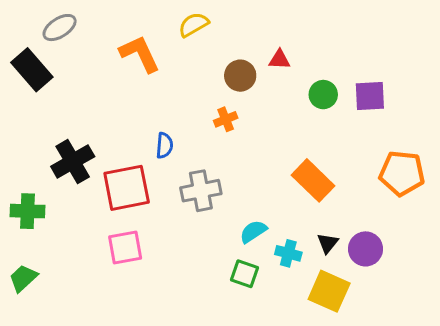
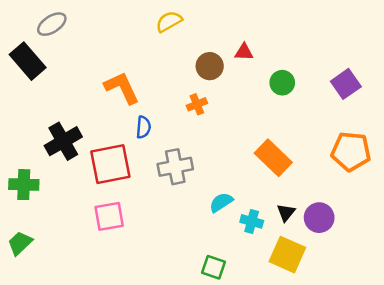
orange L-shape: (140, 54) -> (122, 88), moved
purple square: (370, 96) -> (346, 84), moved, turned -32
green square: (245, 274) -> (213, 267), moved

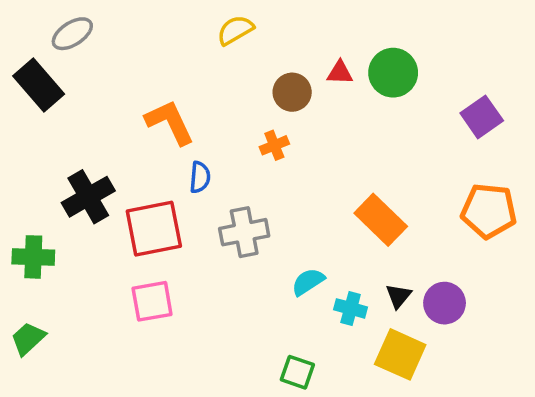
green circle: (282, 83) -> (393, 73), moved, size x1.4

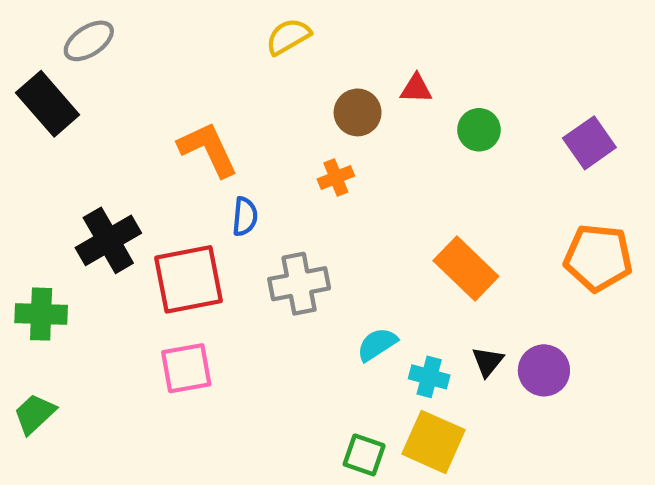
green circle: (393, 73) -> (479, 130), moved, size x0.7
yellow square: (400, 354) -> (433, 442), moved

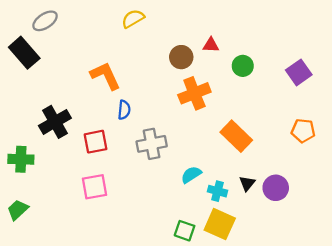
yellow semicircle: (288, 37) -> (133, 19), moved
orange cross: (336, 177) -> (194, 93), moved, size x1.8
orange pentagon: (598, 258) -> (303, 131), size x0.7
red square: (188, 279) -> (96, 142), size x0.7

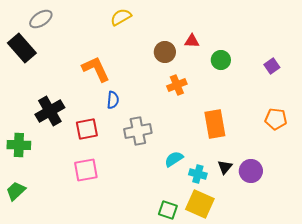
purple square: (299, 72) -> (272, 66), size x0.7
orange cross: (194, 93) -> (177, 85), size x0.7
orange rectangle: (236, 136) -> (215, 124), turned 36

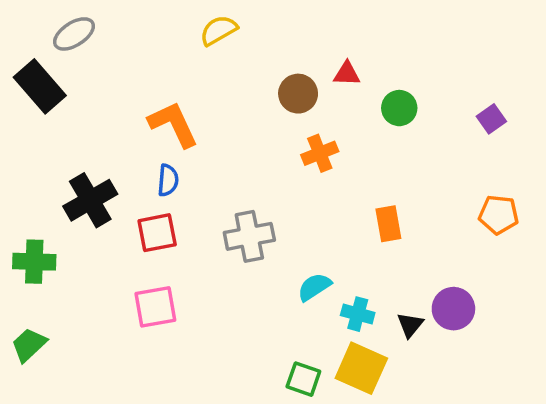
blue semicircle: (113, 100) -> (168, 180), moved
orange rectangle: (215, 124) -> (388, 224), size x0.7
black triangle: (225, 167) -> (410, 325), moved

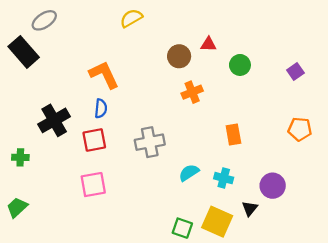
green cross: (34, 262) -> (20, 157), size x0.7
cyan cross: (358, 314) -> (224, 178), moved
black triangle: (410, 325) -> (250, 208), moved

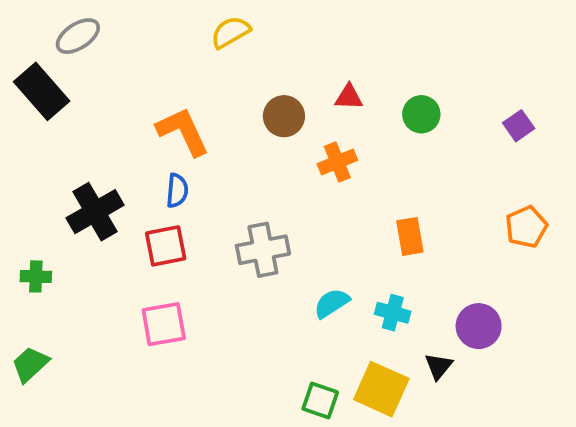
red triangle: (208, 44) -> (349, 97), moved
brown circle: (179, 56) -> (284, 116), moved
orange pentagon: (300, 129) -> (526, 227), turned -30

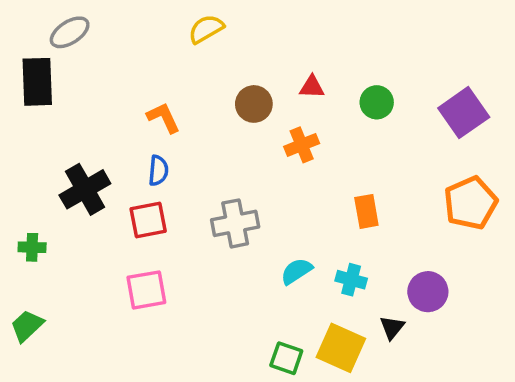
black rectangle: (42, 91) -> (37, 82), turned 39
purple square: (519, 126) -> (464, 113), size x1.8
orange L-shape: (183, 131) -> (163, 118), size x0.7
orange pentagon: (526, 227) -> (471, 203), size x1.4

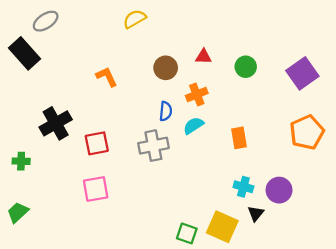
black rectangle: (37, 82) -> (24, 53), turned -40
blue semicircle: (158, 171) -> (166, 111), moved
cyan semicircle: (297, 271) -> (193, 126), moved
cyan cross: (351, 280) -> (243, 187), moved

